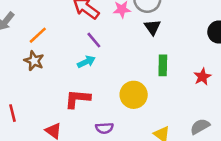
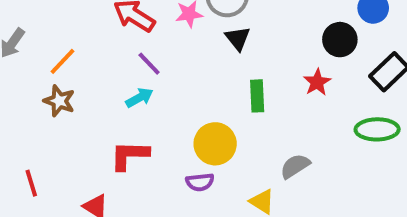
red star: (202, 77) -> (317, 82), moved
gray semicircle: (200, 126) -> (295, 166), moved
purple semicircle: (104, 128) -> (200, 182), moved

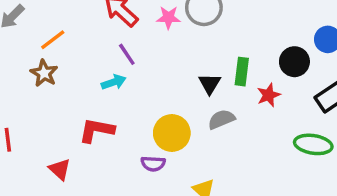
black triangle: (238, 38) -> (210, 84), moved
green rectangle: (257, 96) -> (242, 72), moved
gray semicircle: (295, 166) -> (221, 119), moved

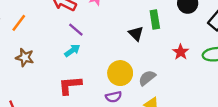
orange line: (53, 40) -> (19, 23), moved
red star: (269, 95) -> (181, 52), moved
gray semicircle: (221, 119) -> (147, 78), moved

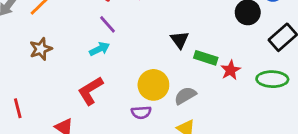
green rectangle: (155, 20) -> (206, 58), moved, turned -72
brown star: (25, 57) -> (41, 49), turned 30
red L-shape: (70, 85) -> (90, 91), turned -35

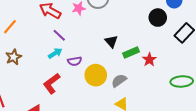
green rectangle: (206, 58) -> (131, 52), turned -35
green ellipse: (272, 79) -> (182, 81), moved
purple semicircle: (141, 112) -> (75, 61), moved

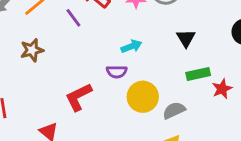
purple line: (59, 35) -> (73, 18), moved
black triangle: (111, 41) -> (186, 38), moved
cyan arrow: (55, 53) -> (131, 46), moved

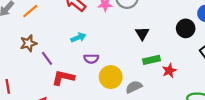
purple line: (73, 18) -> (47, 58), moved
cyan arrow: (131, 46) -> (78, 37), moved
red L-shape: (79, 97) -> (63, 78), turned 40

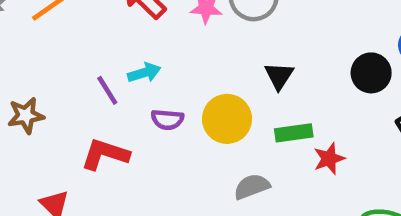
brown star: (28, 43) -> (26, 115), moved
purple line: (47, 58) -> (107, 90), moved
yellow circle: (111, 77) -> (227, 119), moved

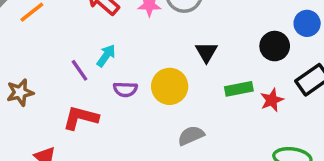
cyan arrow: (144, 73) -> (106, 56), turned -35
green rectangle: (294, 133) -> (239, 89), moved
red star: (329, 159) -> (272, 100), moved

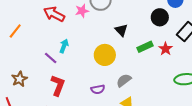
purple semicircle: (125, 89) -> (98, 89), moved
red L-shape: (81, 118) -> (58, 85), turned 110

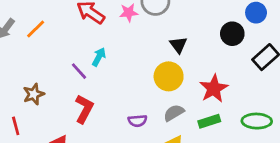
green rectangle: (145, 47) -> (209, 121), moved
red star: (166, 49) -> (214, 89), moved, size x1.5
yellow circle: (105, 55) -> (169, 76), moved

